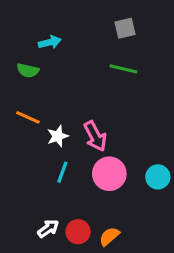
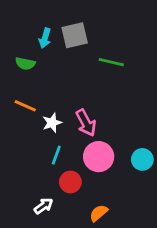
gray square: (125, 28) -> (75, 35), moved, size x1.4
cyan arrow: (50, 42) -> (45, 38), turned 120
red circle: (78, 232) -> (70, 182), moved

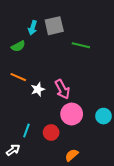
green semicircle: (25, 63) -> (18, 46), turned -40
cyan line: (56, 155) -> (26, 130), moved
white arrow: (44, 206) -> (13, 150), moved

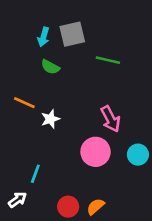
green semicircle: (18, 46) -> (50, 67), moved, turned 56
pink arrow: (62, 89) -> (111, 119), moved
red circle: (51, 132) -> (68, 207), moved

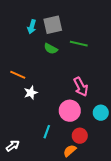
green semicircle: (50, 67) -> (51, 49), moved
white star: (50, 119) -> (31, 93), moved
cyan line: (35, 174) -> (47, 132), moved
red circle: (68, 207) -> (80, 136), moved

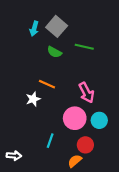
gray square: (53, 25) -> (57, 26), turned -36
orange line: (18, 75) -> (47, 84), moved
cyan circle: (101, 113) -> (99, 120), moved
white arrow: (13, 146) -> (14, 156), turned 40

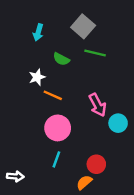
gray square: (57, 26) -> (83, 26), moved
white star: (33, 99) -> (37, 77), moved
pink circle: (75, 118) -> (58, 128), moved
cyan circle: (99, 120) -> (118, 123), moved

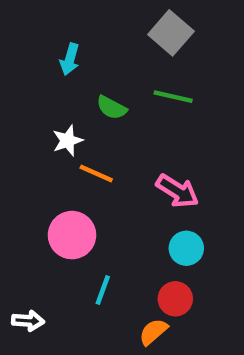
gray square: (83, 26) -> (171, 33), moved
pink arrow: (98, 105) -> (177, 191), turned -30
cyan circle: (118, 123) -> (186, 248), moved
pink circle: (58, 128) -> (72, 235), moved

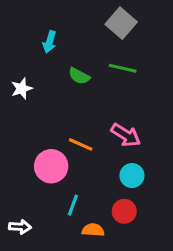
white star: (68, 141) -> (22, 88), moved
orange line: (96, 174) -> (81, 144), moved
orange semicircle: (153, 332) -> (93, 230), moved, turned 45

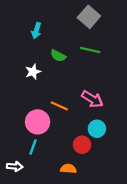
white star: (22, 88) -> (33, 72), moved
cyan line: (73, 205) -> (33, 147), moved
red circle: (124, 211) -> (82, 145), moved

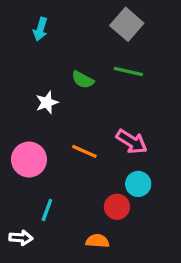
cyan arrow: (36, 31) -> (40, 29), moved
pink circle: (38, 122) -> (29, 160), moved

